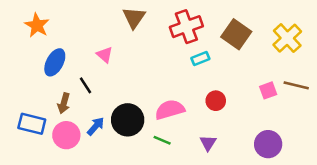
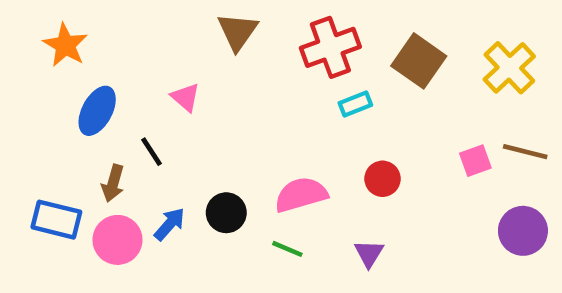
black circle: (128, 120) -> (226, 213), size x0.7
purple circle: (268, 144) -> (523, 231), moved

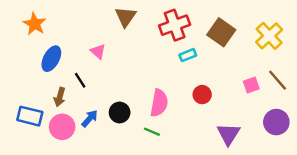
brown line: (525, 152) -> (278, 80), turned 35
pink semicircle: (301, 195) -> (159, 103), turned 116
purple triangle: (369, 253) -> (228, 134), moved, size x1.5

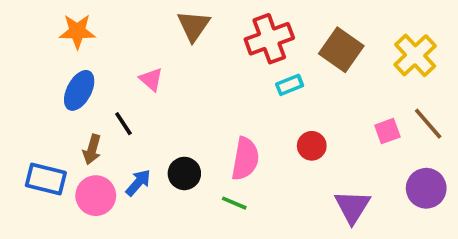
orange star: (35, 24) -> (77, 31), moved, turned -30

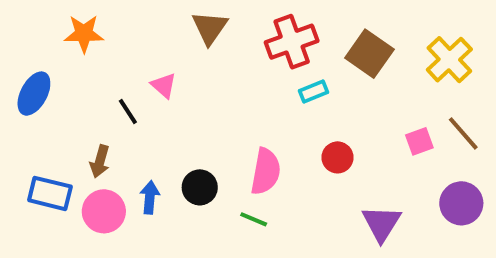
blue ellipse: (79, 90) -> (34, 94), moved
black line: (123, 124) -> (128, 112), moved
blue arrow: (138, 183) -> (150, 197), turned -36

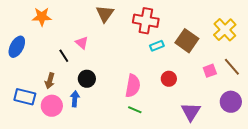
red cross: (292, 42) -> (146, 21), turned 30
brown square: (369, 54) -> (187, 41), moved
black circle: (200, 187) -> (87, 79), moved
green line: (254, 219) -> (135, 110), moved

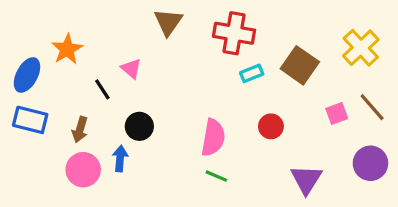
orange star: (42, 17) -> (67, 49), moved, turned -30
blue rectangle: (25, 97) -> (30, 120), moved

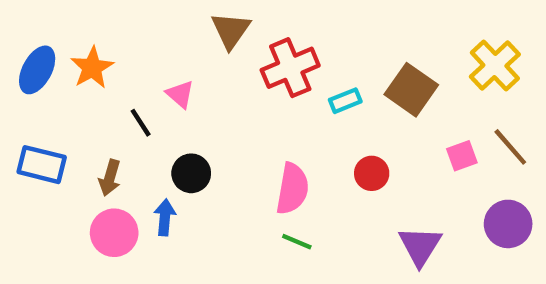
red cross: (234, 33) -> (290, 68), moved, turned -33
blue ellipse: (27, 75) -> (37, 70), moved

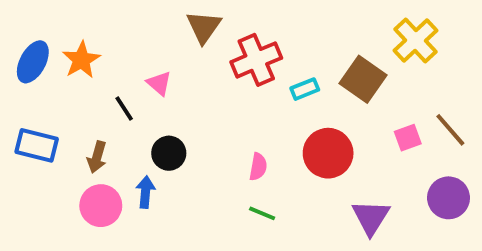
yellow cross: (495, 66) -> (415, 40), moved
red circle: (372, 173) -> (328, 153), size x1.6
pink semicircle: (292, 189) -> (258, 167), size x0.6

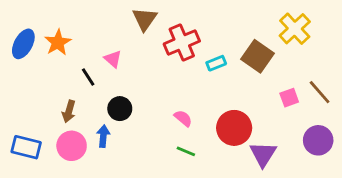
blue rectangle: (37, 145) -> (26, 147), moved
red circle: (328, 153) -> (234, 128), moved
pink semicircle: (258, 167) -> (183, 118), turned -60

